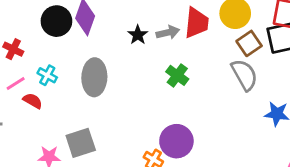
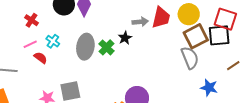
black star: (138, 35) -> (125, 38), moved
brown square: (249, 43) -> (196, 36), size x1.4
green cross: (177, 75) -> (106, 47), moved

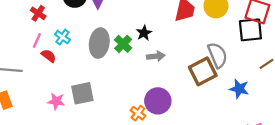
gray arrow: (140, 22) -> (156, 56), moved
brown square: (196, 36) -> (203, 71), moved
pink line: (30, 44) -> (37, 41), turned -40

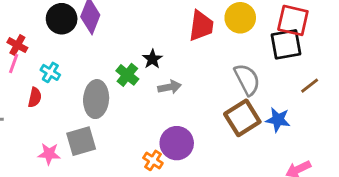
pink line: (37, 41) -> (14, 63), moved
gray ellipse: (99, 43) -> (96, 99), moved
red semicircle: (49, 56) -> (35, 97), turned 70
brown square: (203, 71) -> (242, 118), moved

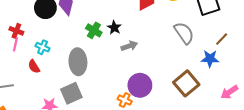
green cross: (127, 75) -> (94, 30), moved
brown line: (310, 86) -> (222, 39), moved
red semicircle: (35, 97) -> (34, 67), turned 144
brown square: (242, 118) -> (186, 83), moved

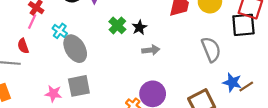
brown line: (222, 39) -> (246, 87), moved
gray ellipse: (78, 62) -> (75, 49), moved, turned -40
red semicircle: (34, 67) -> (23, 46), moved

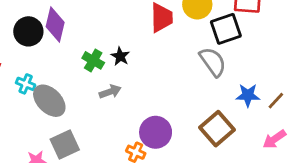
black square: (243, 25) -> (226, 29), moved
gray arrow: (151, 50) -> (110, 92), moved
brown line: (246, 87) -> (276, 101), moved

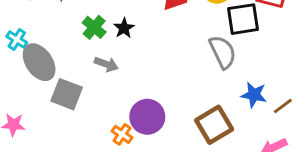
gray arrow: (110, 92) -> (106, 64), turned 30
gray square: (65, 144) -> (67, 94), moved, turned 36

